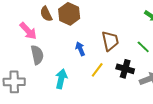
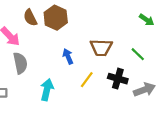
brown trapezoid: (110, 41) -> (101, 48), turned 105

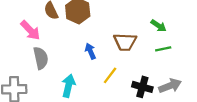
green arrow: (147, 20) -> (159, 26), moved
green line: (138, 54) -> (163, 49), turned -56
black cross: (118, 79) -> (142, 87), moved

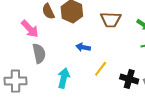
brown trapezoid: (125, 42) -> (111, 20), moved
blue arrow: (90, 51) -> (83, 47), turned -56

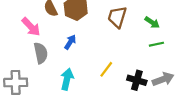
brown trapezoid: (111, 20) -> (117, 17), turned 105
blue arrow: (83, 47) -> (70, 42), moved, turned 112

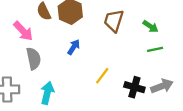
blue arrow: (70, 42) -> (74, 47), moved
cyan arrow: (67, 79) -> (47, 93), moved

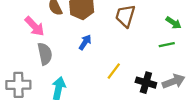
green arrow: (150, 26) -> (174, 23), moved

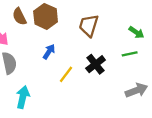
yellow line: (114, 71) -> (66, 74), moved
black cross: (146, 83) -> (96, 64), moved, turned 36

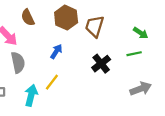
brown hexagon: (46, 16) -> (66, 18), moved
yellow line: (66, 74) -> (52, 82), moved

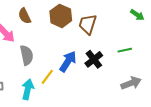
green arrow: (141, 33) -> (137, 15), moved
blue arrow: (56, 51) -> (68, 61), moved, size x1.5
gray semicircle: (18, 62) -> (27, 55), moved

